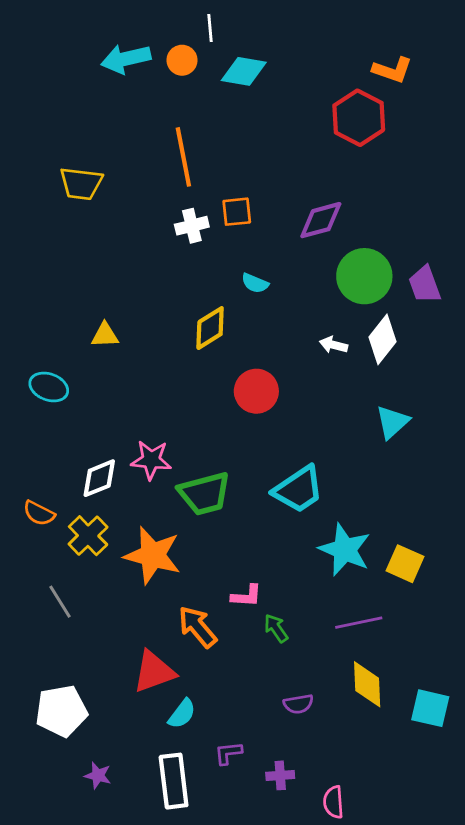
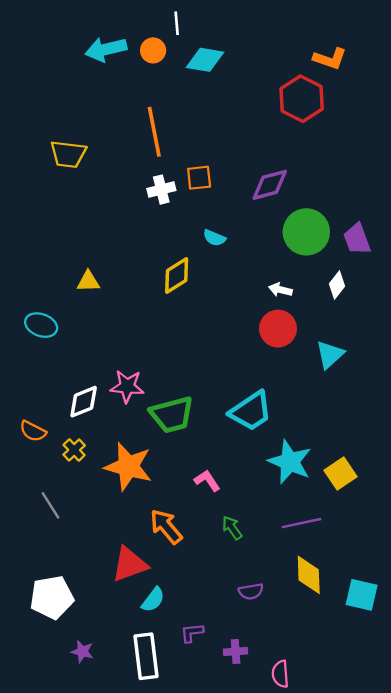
white diamond: (383, 339) -> (337, 285), moved, size x0.7
red circle: (256, 391) -> (278, 329), moved
yellow cross: (88, 536) -> (74, 450), size x0.7
yellow square: (405, 564) -> (340, 474), turned 32
pink L-shape: (247, 596) -> (207, 481), moved, turned -128

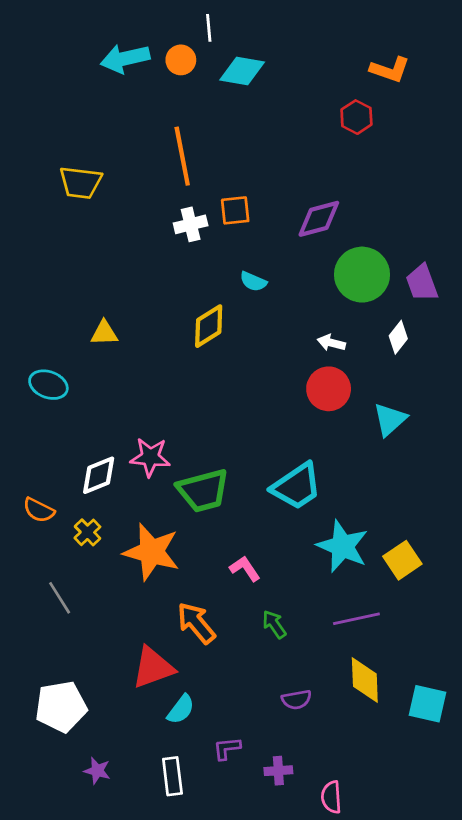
red hexagon: (302, 99) -> (356, 117), size x0.6
white rectangle: (146, 656) -> (172, 776), size x0.7

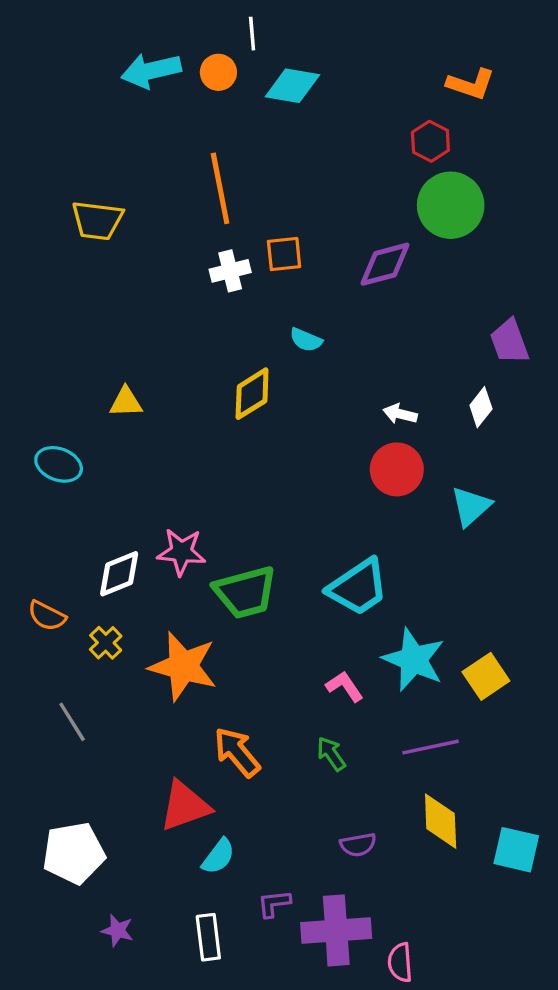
green circle: (362, 275) -> (451, 205), moved
pink L-shape: (245, 569) -> (345, 686), moved
purple cross: (278, 771) -> (336, 930), size x2.0

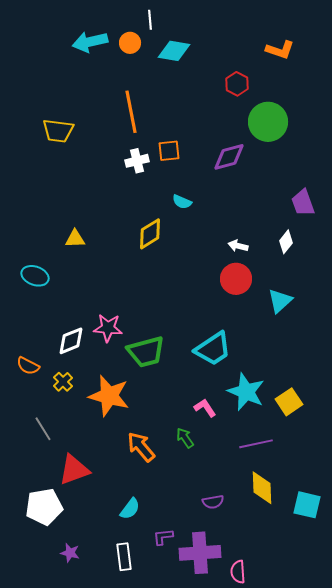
red hexagon: (430, 141) -> (237, 84), moved
green arrow: (331, 754) -> (185, 438), moved
red triangle: (185, 806) -> (74, 470), moved

